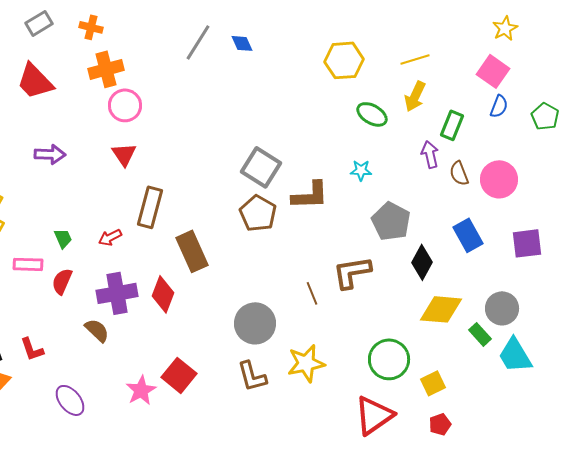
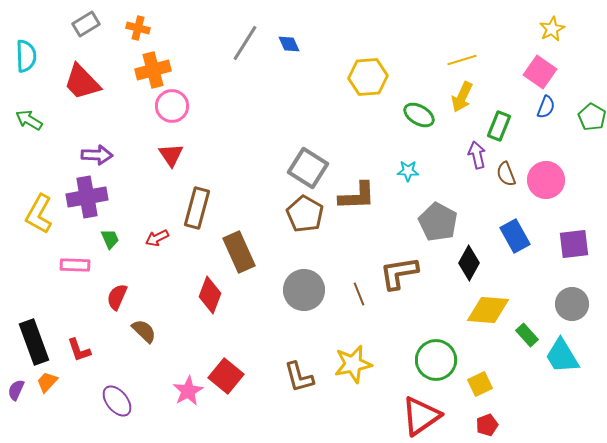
yellow hexagon: (344, 60) -> (368, 77), moved
red semicircle: (62, 281) -> (117, 297), moved
purple cross: (117, 293) -> (87, 197), moved
gray circle: (502, 308) -> (572, 304), moved
gray circle: (255, 323) -> (304, 290), moved

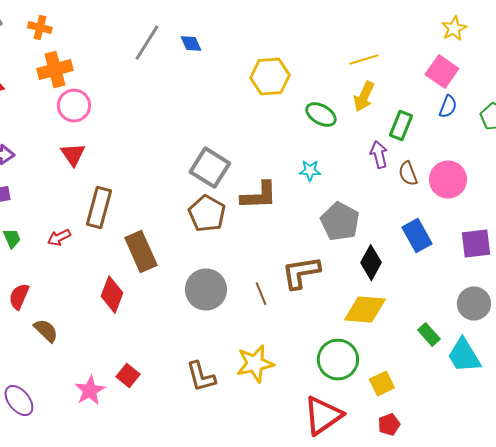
yellow diamond: (488, 310) -> (365, 310), moved
red square: (226, 376) -> (128, 376), size x0.7

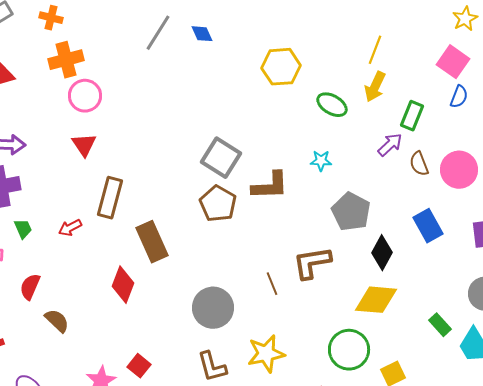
yellow line: (364, 60) -> (375, 50), turned -52
purple arrow: (379, 155) -> (390, 145), turned 60
gray circle: (206, 290) -> (213, 308), moved

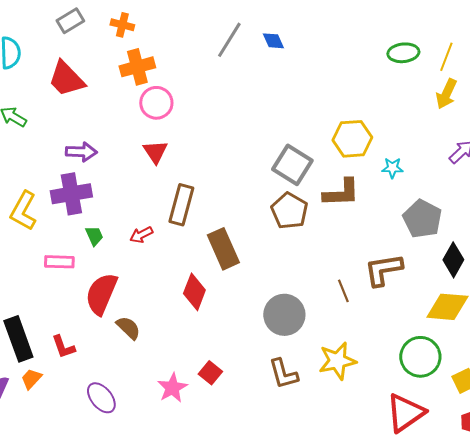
yellow hexagon: (281, 67) -> (352, 139), moved
green ellipse: (332, 105) -> (403, 53), moved, turned -36
red semicircle: (30, 287) -> (101, 294), size x1.6

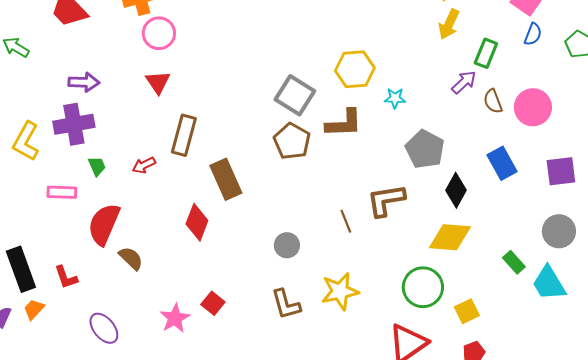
gray circle: (284, 315) -> (287, 245), size x0.6

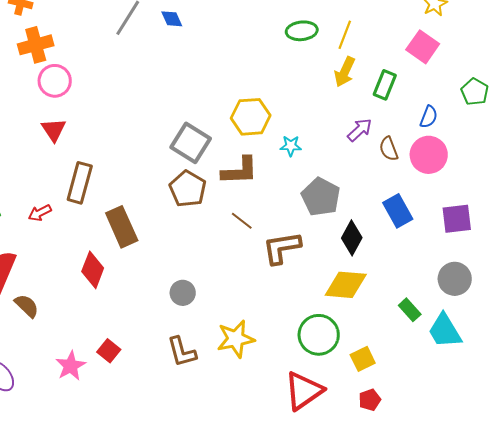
blue semicircle: (533, 34) -> (429, 117), moved
green rectangle: (486, 53) -> (385, 85), moved
brown line: (346, 221) -> (242, 221), moved, turned -30

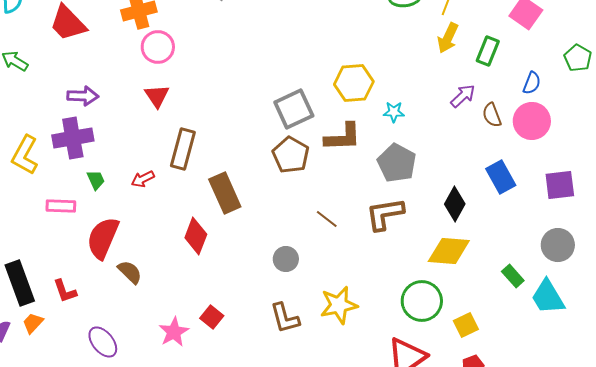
gray square: (191, 143) -> (294, 109), turned 33
gray pentagon: (321, 197) -> (397, 163), moved
brown line: (242, 221) -> (327, 219), moved

